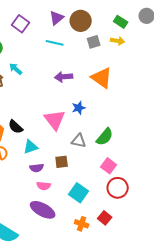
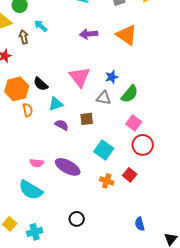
blue star: (79, 108) -> (112, 77), moved
purple semicircle: (37, 168) -> (62, 125), turned -144
pink semicircle: (44, 186) -> (37, 163), moved

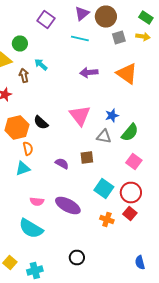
cyan triangle: (56, 104) -> (23, 168), moved
red circle: (143, 145) -> (131, 192), moved

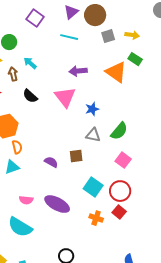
green rectangle: (146, 18) -> (135, 59), moved
pink triangle: (80, 116) -> (65, 97), moved
blue star: (112, 116) -> (92, 109), moved
black semicircle: (41, 122) -> (30, 96), moved

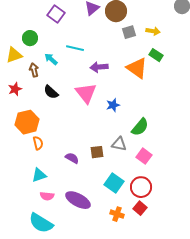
cyan line: (69, 37) -> (75, 48), moved
gray triangle: (93, 135) -> (119, 144), moved
cyan triangle: (12, 167) -> (39, 175), moved

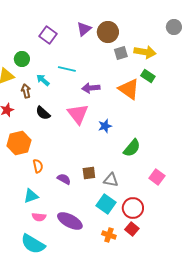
yellow arrow: (153, 31) -> (145, 52), size x1.5
orange semicircle: (38, 143) -> (38, 166), moved
gray triangle: (119, 144) -> (111, 180), moved
pink square: (144, 156) -> (157, 177), moved

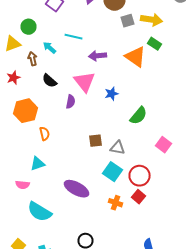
purple semicircle: (64, 179) -> (70, 102), moved, turned 72
pink semicircle: (39, 217) -> (22, 185), moved

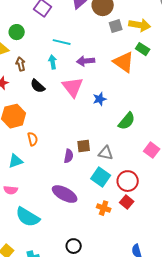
cyan arrow: (50, 48) -> (53, 62), moved, turned 40
purple semicircle: (70, 102) -> (69, 156), moved
cyan triangle: (38, 164) -> (16, 161), moved

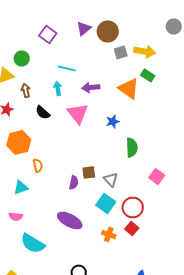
blue star: (100, 99) -> (113, 121), moved
green semicircle: (127, 121) -> (132, 147), turned -42
gray triangle: (106, 153) -> (111, 179), turned 35

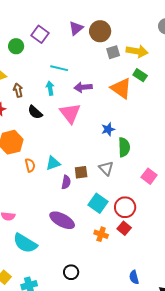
green circle: (22, 58) -> (16, 46), moved
blue star: (113, 121) -> (108, 129), moved
gray triangle: (111, 179) -> (106, 168), moved
cyan triangle: (21, 187) -> (53, 163), moved

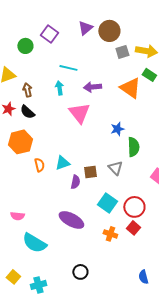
black semicircle: (35, 112) -> (27, 112), moved

